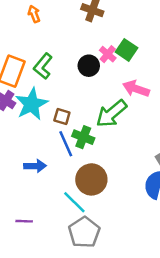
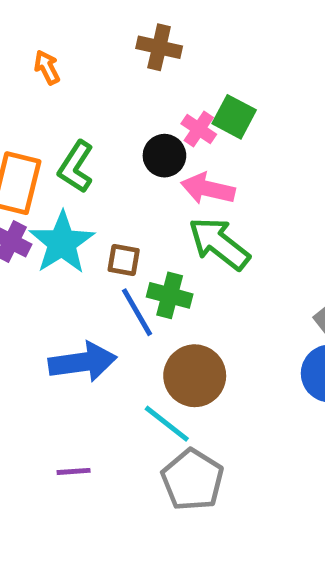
pink arrow: (136, 89) -> (208, 189), moved
green arrow: (111, 114) -> (219, 244), turned 84
blue arrow: (35, 166) -> (83, 362), size x1.5

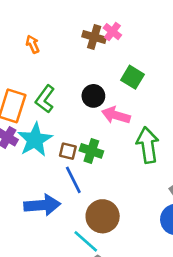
pink cross: (199, 129) -> (112, 32), moved
green arrow: (219, 244) -> (148, 145), moved, turned 40
green cross: (170, 295) -> (91, 151), moved

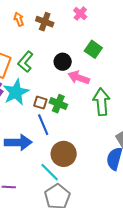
brown cross: (94, 37) -> (45, 22), moved

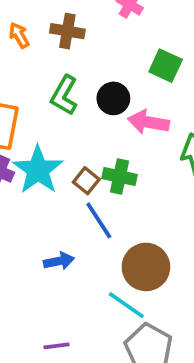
green L-shape: (26, 62) -> (64, 95), moved
brown square: (40, 103) -> (86, 181), turned 32
blue arrow: (18, 142) -> (59, 261), size x0.6

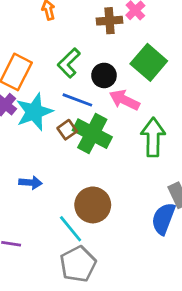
brown cross: (67, 31) -> (110, 21), moved, turned -30
green square: (166, 66) -> (149, 62), size x1.4
green cross: (120, 176) -> (92, 134), size x1.5
blue line: (99, 220) -> (77, 100), moved, turned -52

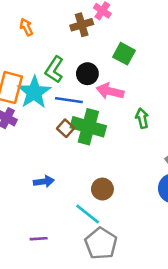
green square: (149, 62) -> (124, 54), size x0.7
cyan star: (34, 112) -> (34, 92), moved
green arrow: (153, 137) -> (142, 118), size x0.6
brown circle: (93, 205) -> (102, 189), size x0.7

